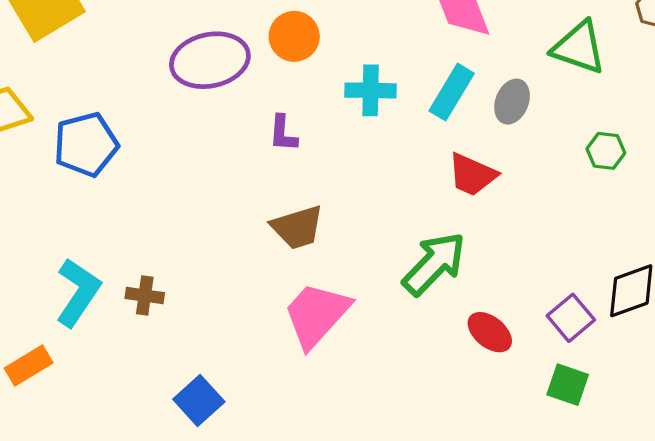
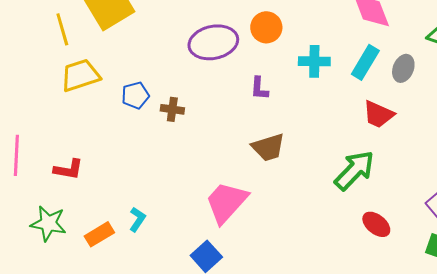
blue pentagon: (86, 144) -> (135, 95), size x0.7
cyan L-shape: (78, 292) -> (137, 219), moved, size x0.6
brown cross: (145, 296) -> (172, 109), moved
pink trapezoid: (316, 315) -> (226, 202), moved
red ellipse: (490, 332) -> (376, 224), moved

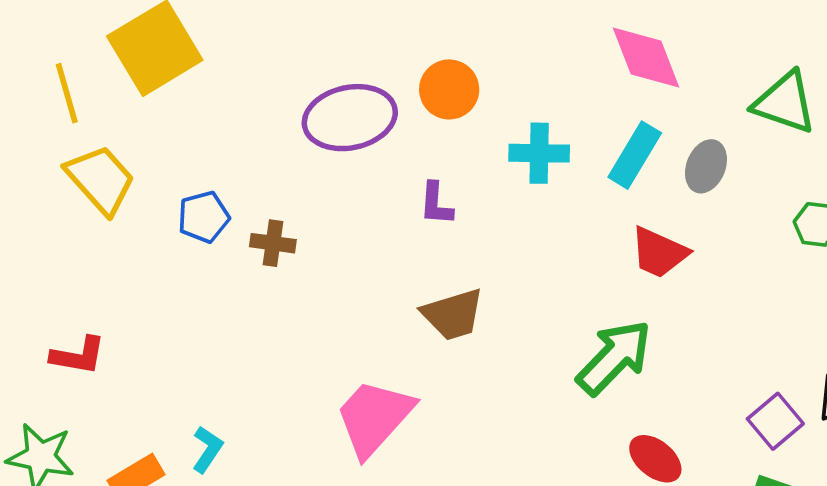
yellow trapezoid: (80, 75) -> (100, 179), turned 66

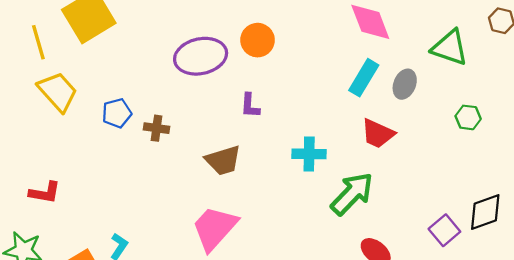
cyan cross: (539, 153) -> (309, 154), moved
brown trapezoid: (453, 314) -> (223, 160), moved

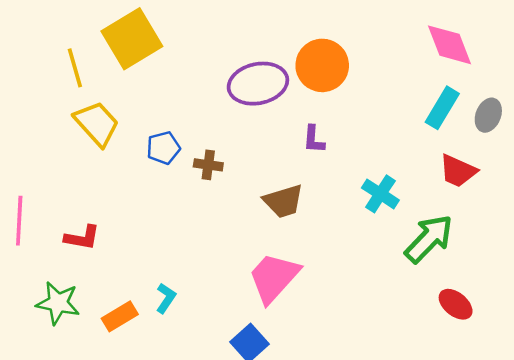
orange circle: (258, 40) -> (322, 65), size x1.4
cyan cross: (309, 154) -> (380, 194), turned 32

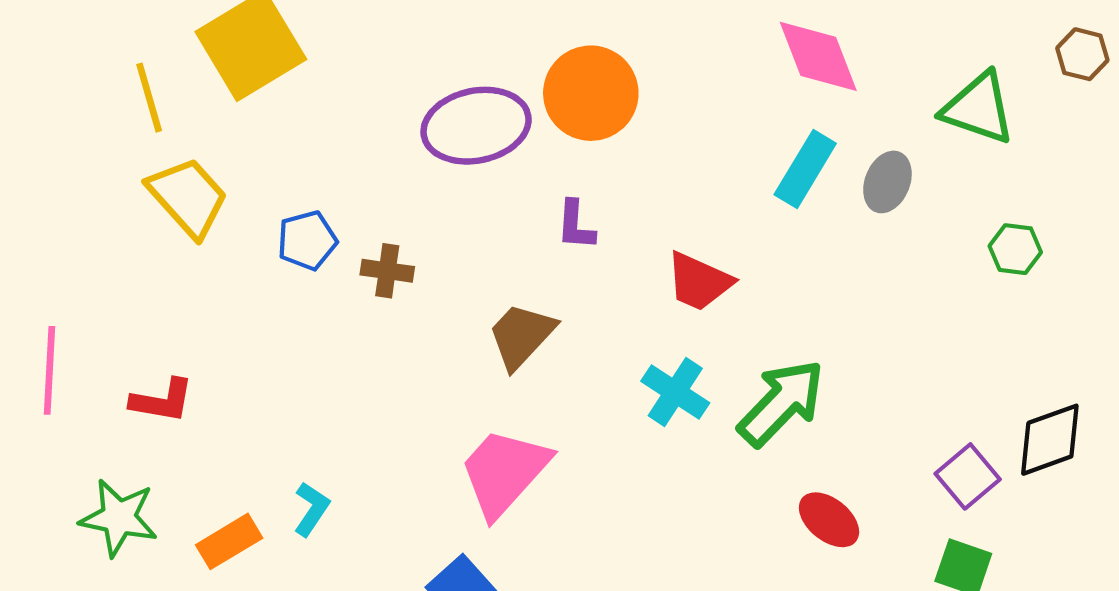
red trapezoid: (458, 171) -> (699, 282), moved
cyan cross: (380, 194) -> (675, 392), moved
brown trapezoid: (283, 201) -> (522, 336), turned 150

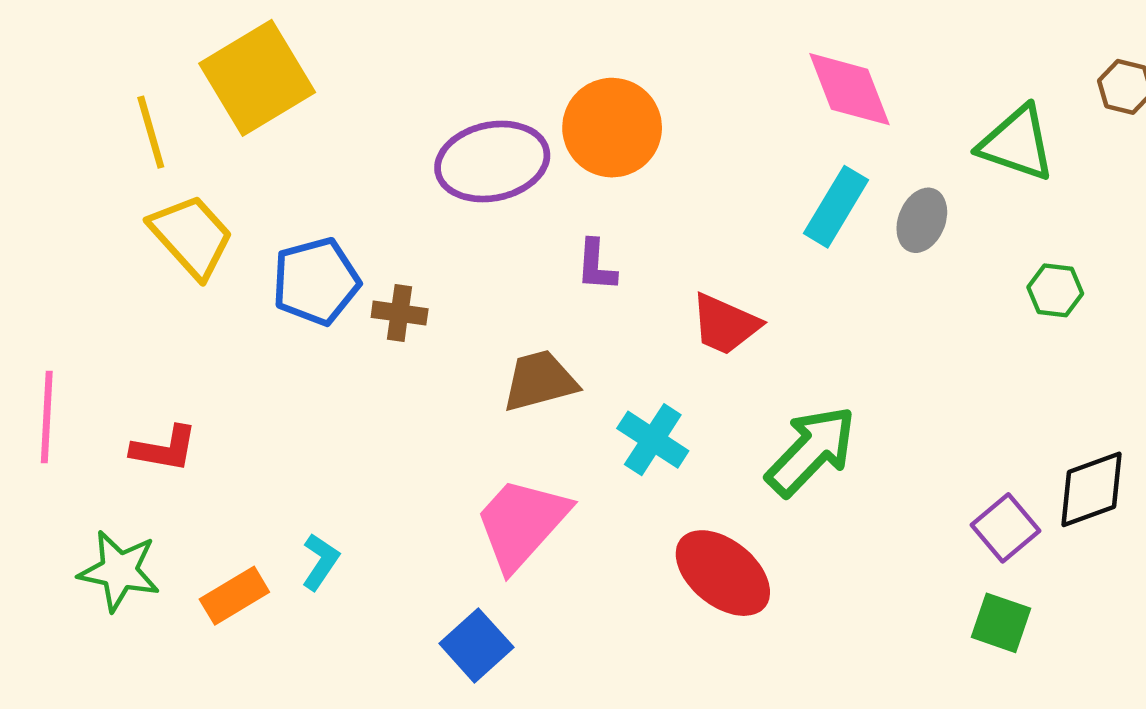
blue pentagon: (307, 240) -> (316, 281), size x1.4
brown trapezoid: (522, 336) -> (540, 381), turned 32
cyan cross: (675, 392) -> (653, 440), moved
red ellipse: (829, 520) -> (723, 573), moved, size x1.5

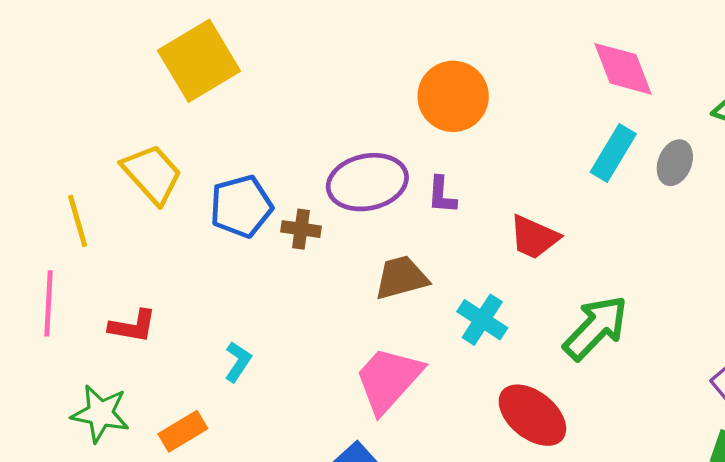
yellow line: (151, 132) -> (78, 221), moved
purple ellipse: (492, 162) -> (367, 182), moved
cyan L-shape: (320, 562) -> (238, 362), moved

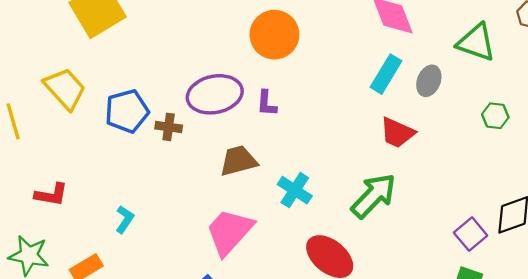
red trapezoid: (534, 237) -> (397, 133), moved

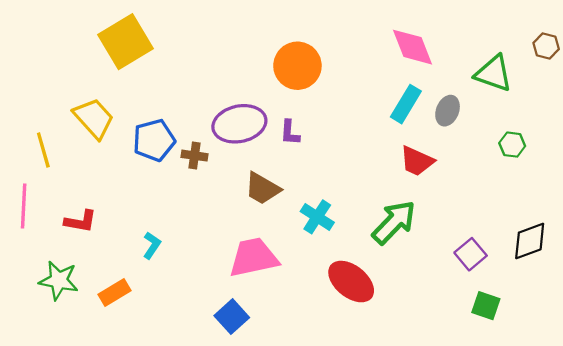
brown trapezoid: (238, 161) -> (262, 188), turned -135
pink trapezoid: (229, 232) -> (254, 257), turned 36
purple square: (471, 234) -> (471, 254), moved

